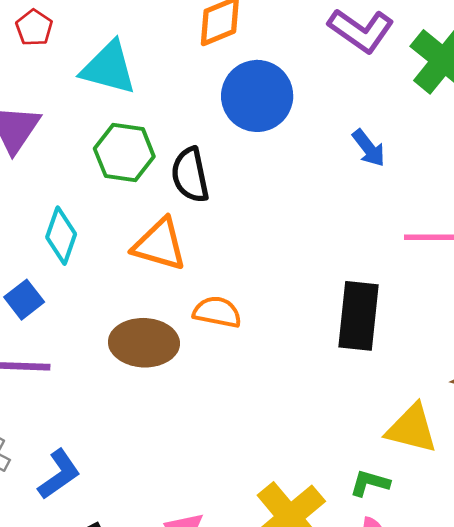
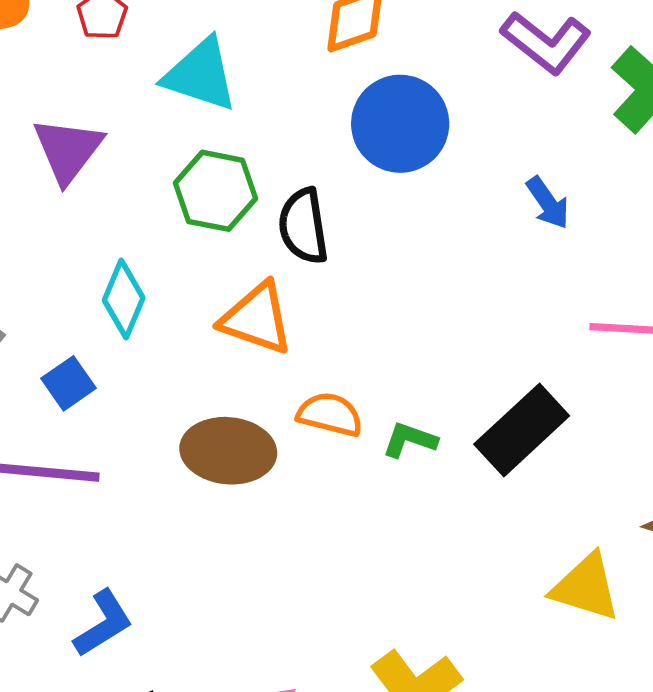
black rectangle: (358, 316) -> (522, 430), turned 38
green L-shape: (370, 483) -> (410, 440), moved

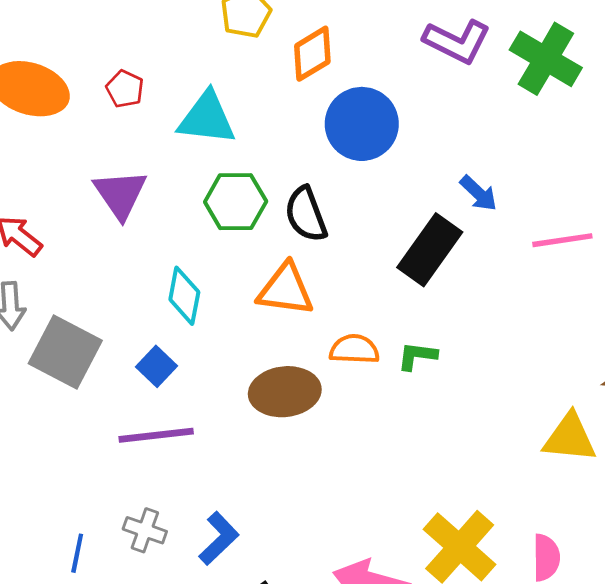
blue arrow: (548, 203) -> (478, 193), moved
black rectangle: (522, 430) -> (430, 250), moved

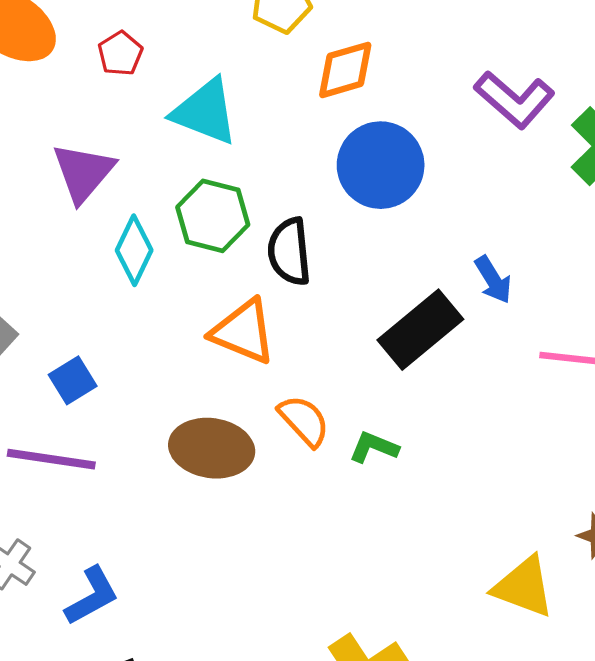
cyan diamond: (184, 296) -> (134, 250), moved
orange semicircle: (354, 349) -> (304, 421), turned 30

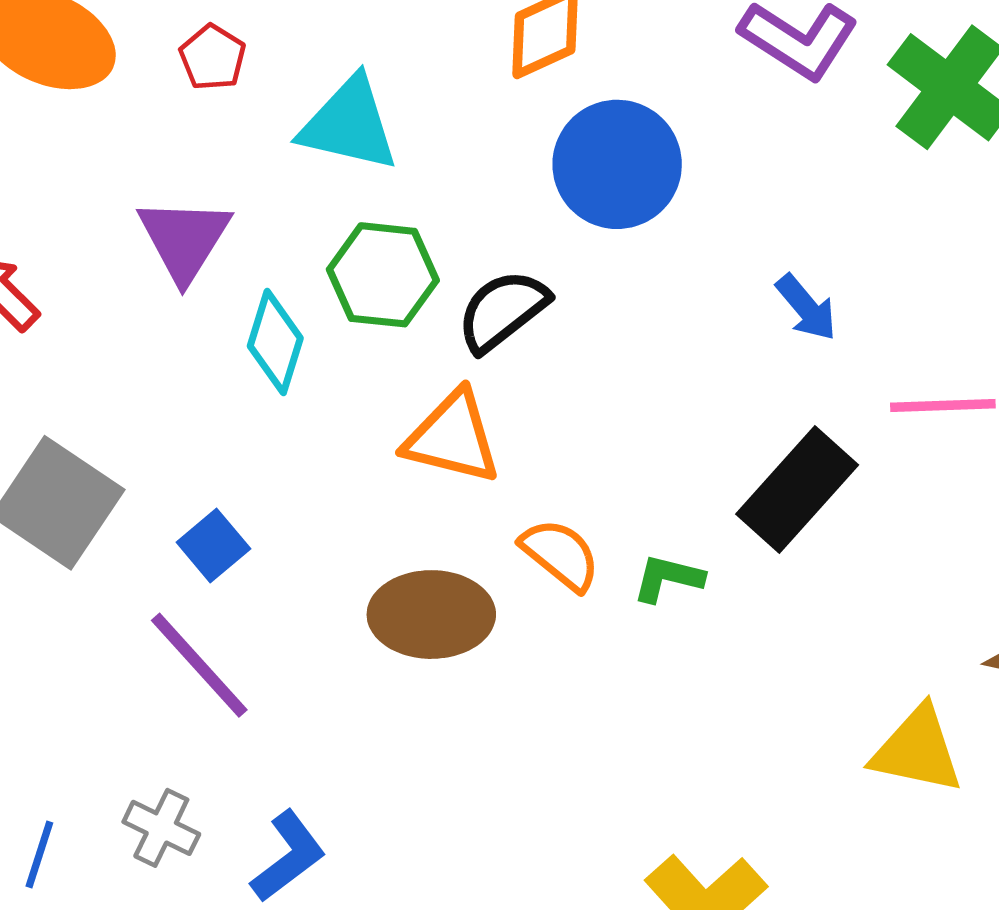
black semicircle: (289, 252) -> (503, 311), turned 66
black rectangle: (420, 330) -> (797, 489), moved
purple line: (51, 459) -> (199, 665), turned 48

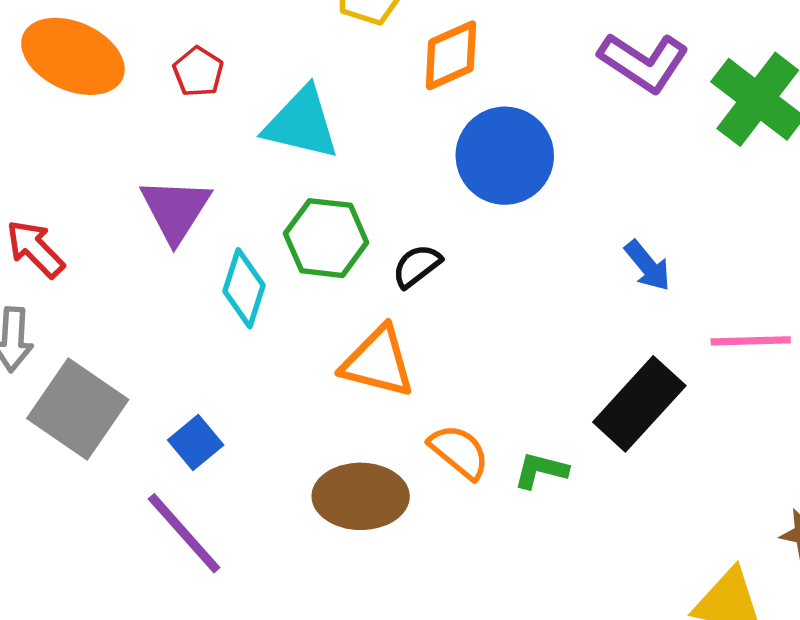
black semicircle: (503, 311) -> (417, 266), size x0.7

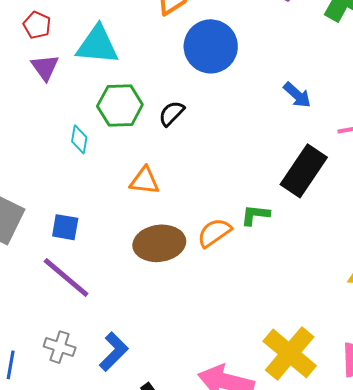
purple triangle: (175, 210) -> (45, 67), moved, size x0.7
cyan diamond: (244, 288) -> (79, 139), size x0.7
orange triangle: (378, 362) -> (145, 181), moved, size x0.7
blue square: (196, 443) -> (65, 227), turned -32
orange semicircle: (459, 452) -> (214, 233), moved, turned -66

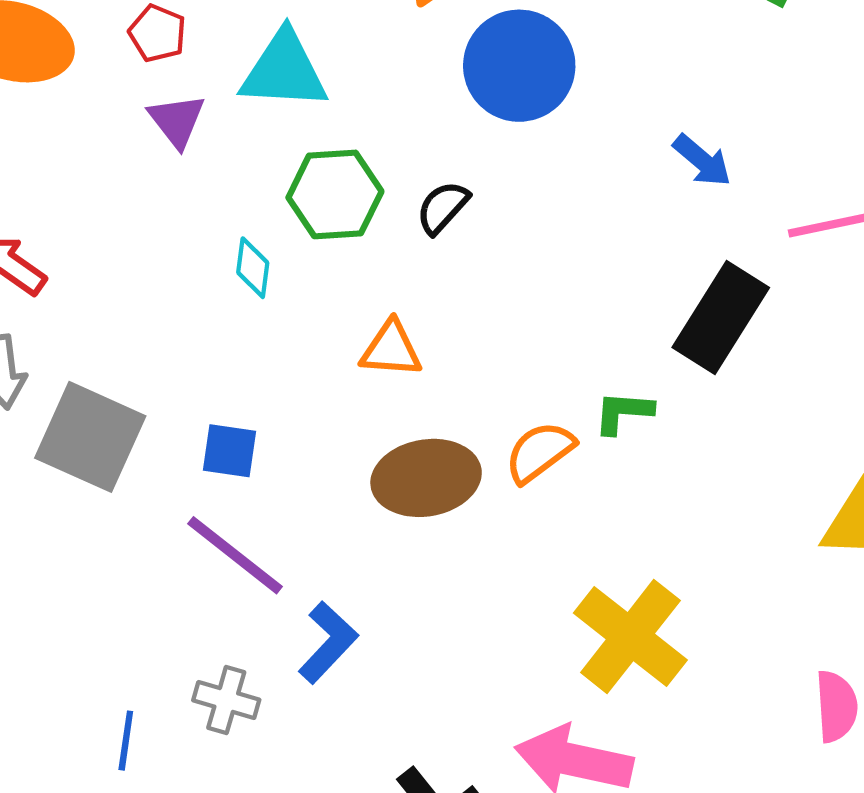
blue L-shape: (114, 352) -> (328, 642), moved
yellow cross: (290, 353) -> (630, 637), moved

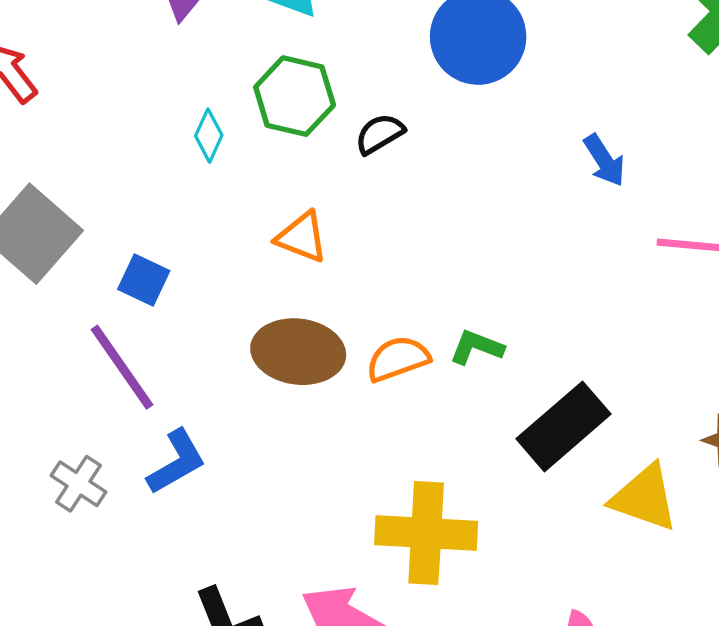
black rectangle: (721, 317) -> (564, 426), moved
yellow cross: (630, 637) -> (426, 533), turned 38

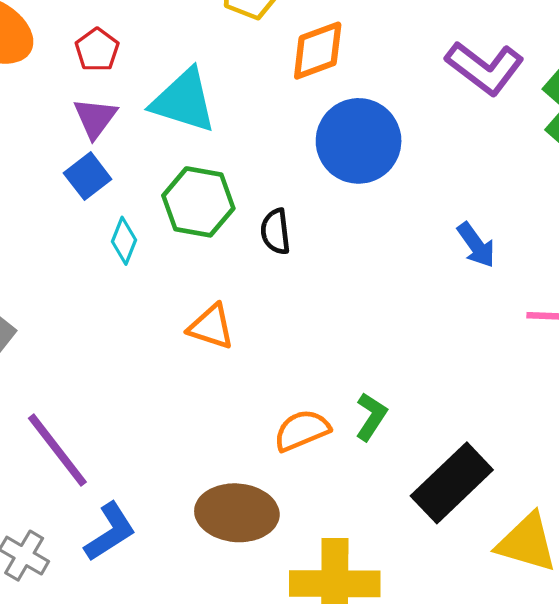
black semicircle: (380, 134) -> (275, 232), turned -63
blue square: (144, 280) -> (88, 176), moved, turned 30
green L-shape: (477, 347) -> (371, 417), turned 105
brown ellipse: (298, 352) -> (237, 513), moved

